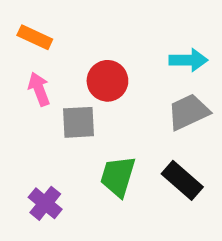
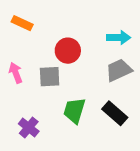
pink arrow: (39, 89) -> (16, 73), moved

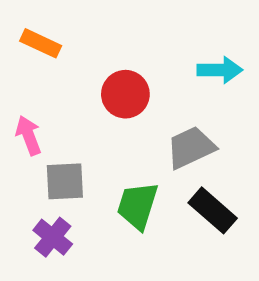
gray trapezoid: (119, 70) -> (191, 148), moved
gray square: (50, 77) -> (65, 181), moved

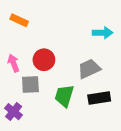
red circle: (125, 94) -> (44, 60), moved
black rectangle: (213, 210) -> (99, 98), turned -50
purple cross: (53, 237) -> (14, 112), moved

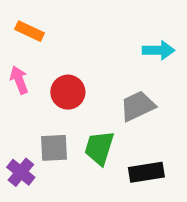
pink arrow: (14, 63) -> (19, 80), moved
gray square: (30, 85) -> (54, 148), moved
black rectangle: (99, 98) -> (146, 172), moved

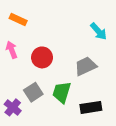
cyan arrow: (159, 50) -> (99, 31), turned 48
gray square: (54, 148) -> (33, 92), turned -30

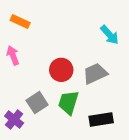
red circle: (42, 57) -> (61, 70), moved

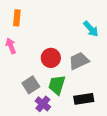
orange rectangle: (20, 21) -> (17, 18), turned 70
purple cross: (14, 119) -> (43, 104), moved

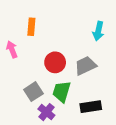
orange rectangle: (17, 18) -> (31, 27), moved
cyan arrow: (91, 29) -> (98, 31), turned 54

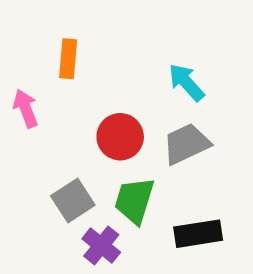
cyan arrow: (98, 31) -> (186, 82), moved, turned 126

